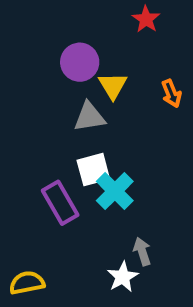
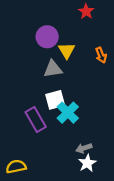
gray arrow: (142, 252) -> (84, 148), turned -91
white star: (123, 277) -> (87, 163), moved

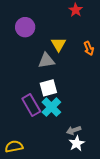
purple circle: (47, 37) -> (25, 27), moved
cyan cross: (68, 113) -> (51, 107), moved

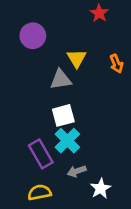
purple rectangle: (31, 105) -> (41, 154), moved
gray arrow: (74, 130) -> (77, 171), moved
yellow semicircle: (14, 146) -> (39, 192), moved

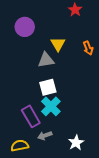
gray arrow: (77, 171) -> (45, 136), moved
yellow semicircle: (39, 192) -> (20, 146), moved

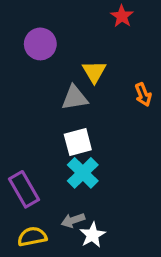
orange arrow: (88, 48) -> (143, 95), moved
purple rectangle: (31, 116) -> (24, 189), moved
white star: (76, 143) -> (93, 235), moved

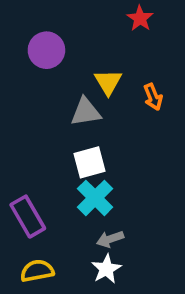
orange arrow: (143, 95) -> (153, 97), moved
gray arrow: (73, 220) -> (110, 239), moved

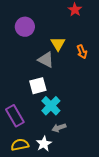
gray triangle: (86, 112) -> (46, 60), turned 36
white square: (89, 162) -> (38, 86), moved
white star: (106, 269) -> (44, 144), moved

